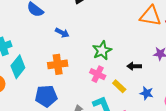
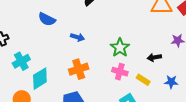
cyan diamond: (18, 67) -> (40, 79), turned 30

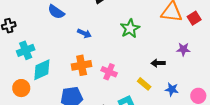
green star: (120, 48) -> (130, 28), moved
pink cross: (120, 72) -> (109, 72), moved

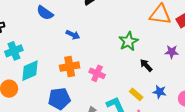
green star: (130, 28) -> (128, 41), moved
black arrow: (158, 63) -> (146, 65), turned 48
yellow rectangle: (144, 84) -> (136, 94), moved

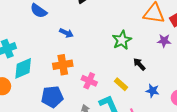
purple star: (172, 52) -> (164, 41), moved
pink cross: (97, 73) -> (89, 81), moved
yellow rectangle: (136, 94) -> (121, 84), moved

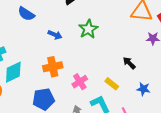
green star: (122, 40) -> (88, 29), moved
pink cross: (89, 81) -> (80, 82), turned 35

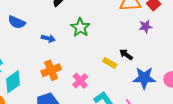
yellow rectangle: (112, 84) -> (110, 63), moved
blue star: (143, 89) -> (144, 78), size x1.6

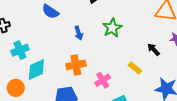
blue arrow: (48, 38) -> (79, 33), turned 48
black arrow: (126, 54) -> (153, 49), moved

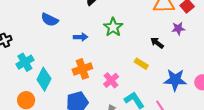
blue arrow: (79, 33) -> (81, 37), turned -64
cyan diamond: (36, 70) -> (44, 79), turned -30

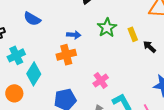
blue semicircle: (50, 20) -> (32, 19), moved
yellow rectangle: (141, 64) -> (133, 34), moved, turned 32
orange cross: (82, 69) -> (66, 55), moved

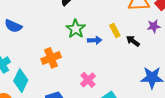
green star: (107, 28) -> (76, 29), moved
blue arrow: (74, 35) -> (95, 40), moved

